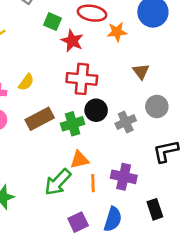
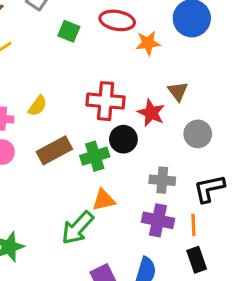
red star: (72, 41) -> (151, 113), moved
gray cross: (126, 122) -> (162, 180), moved, turned 30
orange line: (93, 183) -> (193, 225), moved

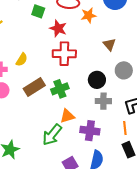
red star: (151, 113) -> (58, 28), moved
black circle: (123, 139) -> (97, 80), moved
purple cross: (158, 220) -> (90, 131), moved

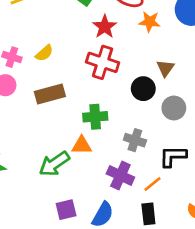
black circle: (97, 80) -> (143, 89), moved
green cross: (60, 89) -> (95, 117), moved
orange line: (125, 128) -> (153, 184), turned 40
purple cross: (90, 131) -> (120, 175), moved

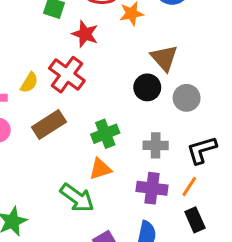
red cross: (103, 62) -> (67, 75), moved, turned 36
brown triangle: (165, 68) -> (164, 58), size x1.4
green arrow: (54, 164) -> (77, 198), turned -92

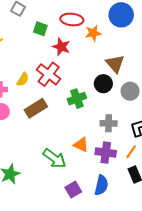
green cross: (105, 134) -> (77, 99), moved
orange triangle: (100, 169) -> (81, 145), moved, turned 42

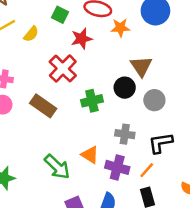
red star: (61, 47) -> (82, 39), turned 30
yellow semicircle: (23, 79) -> (31, 34), moved
brown rectangle: (36, 108) -> (43, 106), turned 60

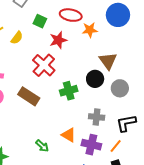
green arrow: (57, 167) -> (42, 146), size x0.6

